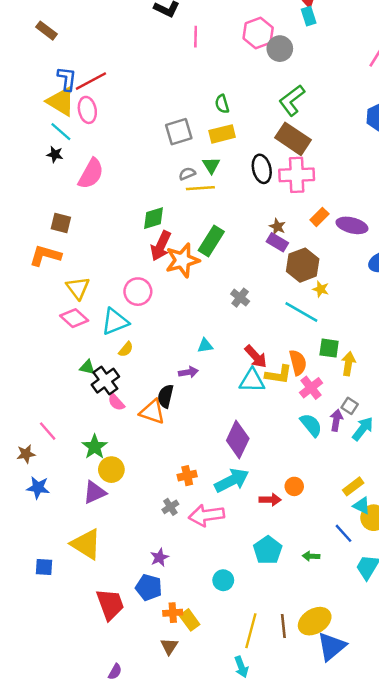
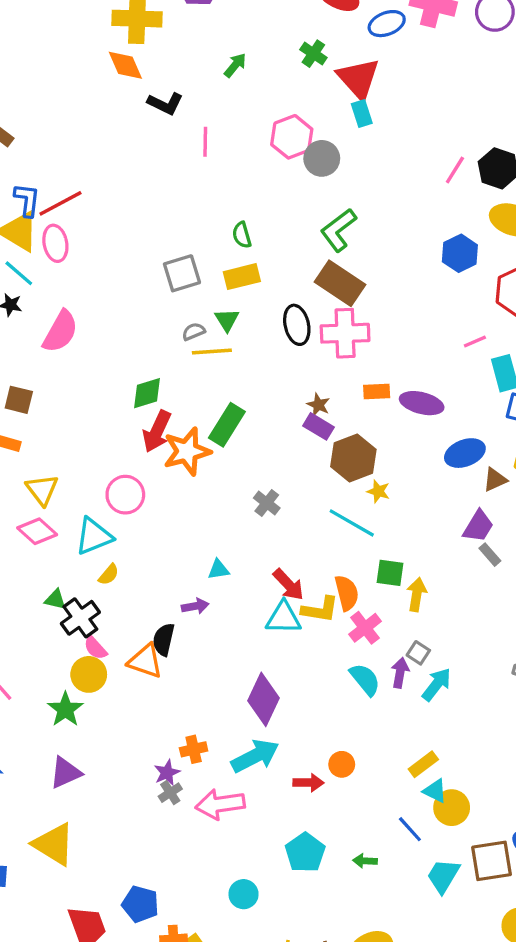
orange rectangle: (319, 217) -> (377, 391), turned 42
yellow circle: (111, 470) -> (89, 674), moved
purple star: (160, 557) -> (167, 773), moved

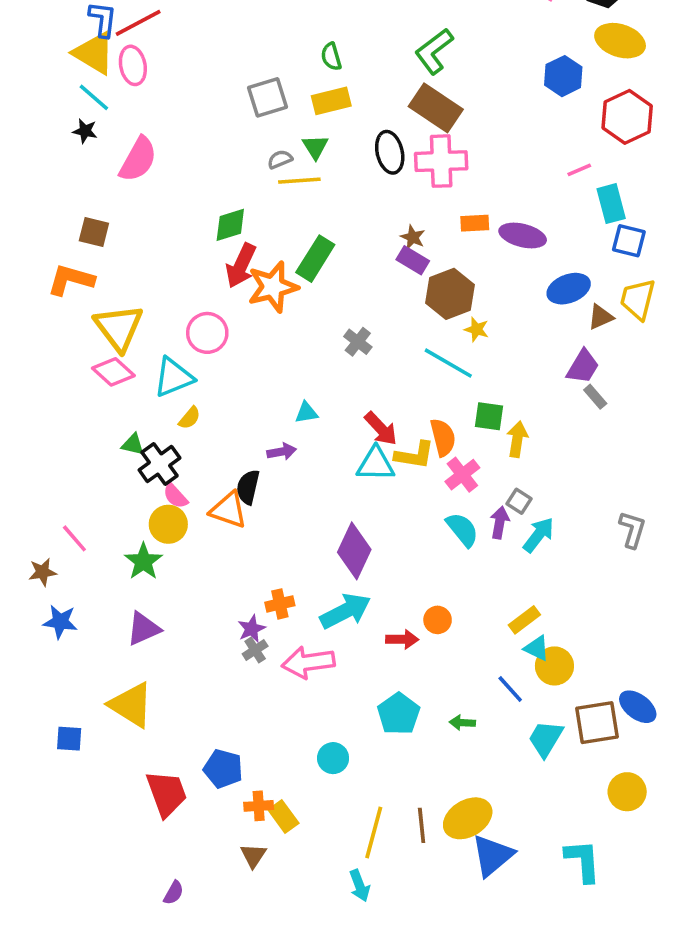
yellow triangle: (42, 490) -> (119, 328), size x1.4

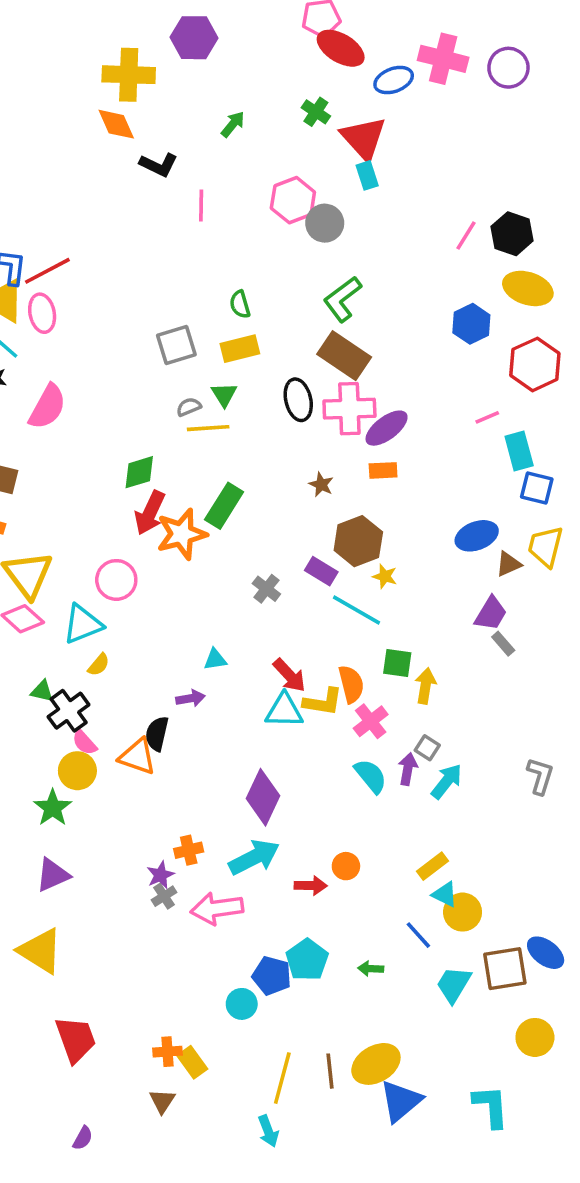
purple ellipse: (523, 235) -> (387, 428), moved, turned -51
purple rectangle: (413, 260) -> (321, 571), moved
blue pentagon: (223, 769) -> (272, 976), moved

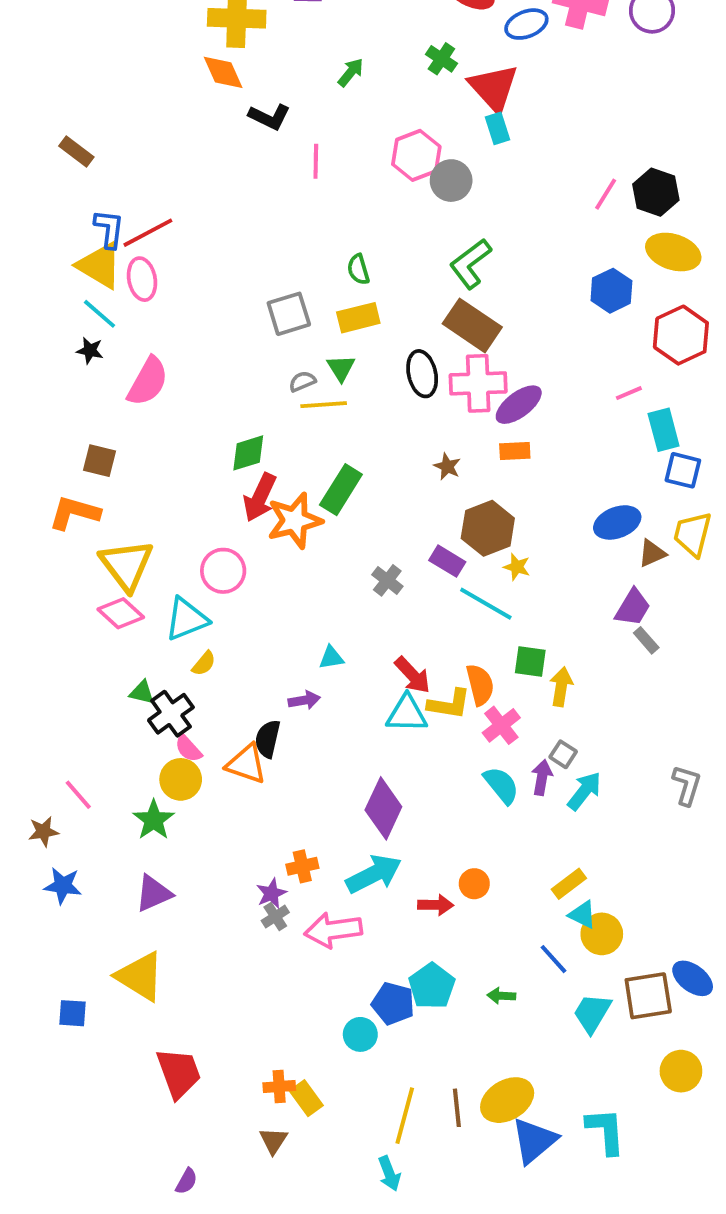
cyan L-shape: (491, 1106) -> (606, 1131), moved

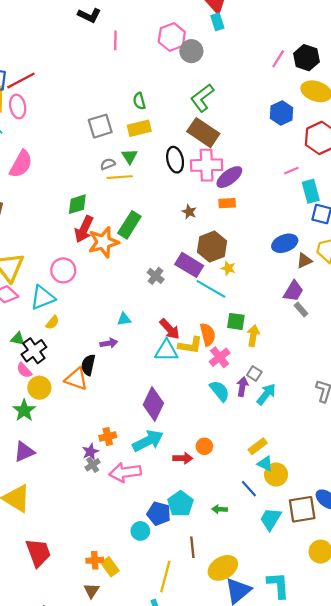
purple rectangle: (447, 561) -> (189, 265), size x1.4
pink semicircle: (188, 748) -> (24, 370), moved
brown line: (457, 1108) -> (192, 547), moved

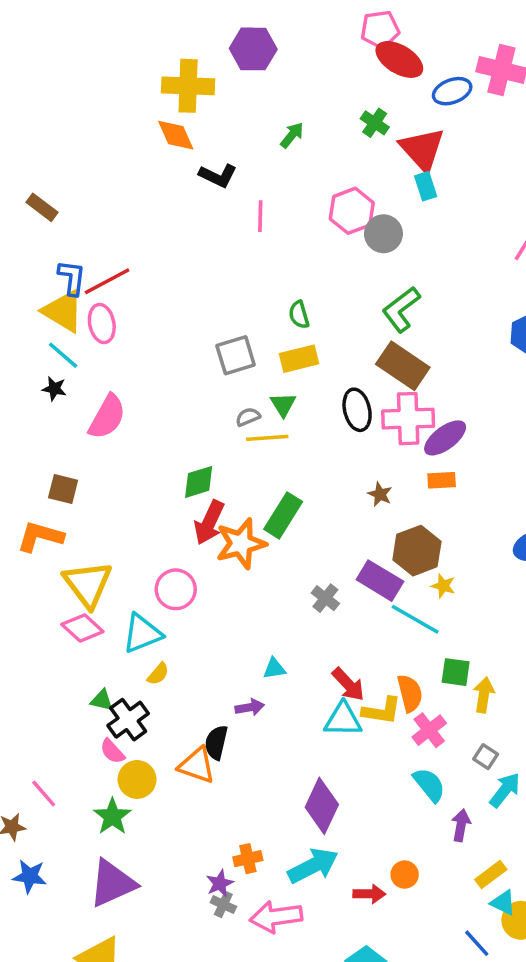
purple arrow: (242, 387) -> (461, 825), moved
purple triangle: (24, 452) -> (112, 883), size x1.4
gray cross: (93, 465) -> (223, 904), turned -32

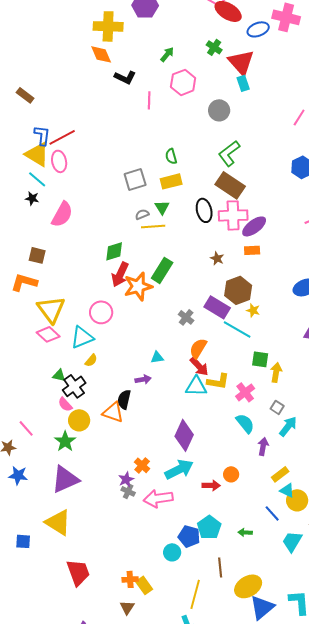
pink hexagon: (352, 211) -> (183, 82), moved
orange semicircle: (410, 693) -> (198, 348), moved, turned -135
orange cross: (248, 859) -> (142, 465), turned -35

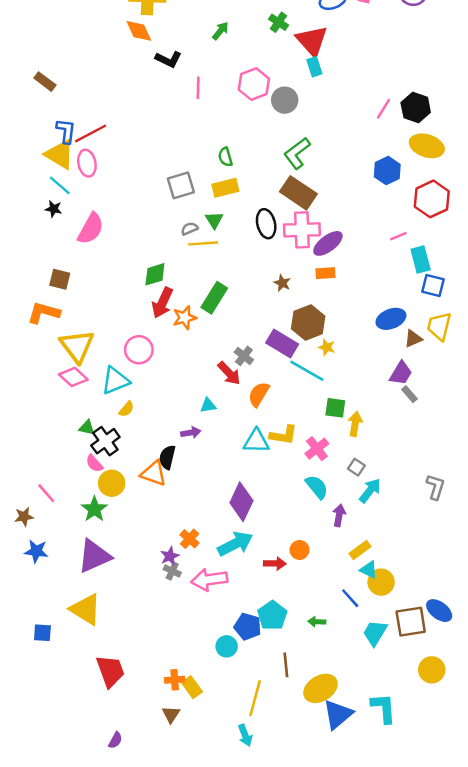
pink hexagon: (183, 82) -> (254, 84), moved
orange star: (138, 286) -> (185, 318), size x0.7
red arrow: (199, 366) -> (229, 373), moved

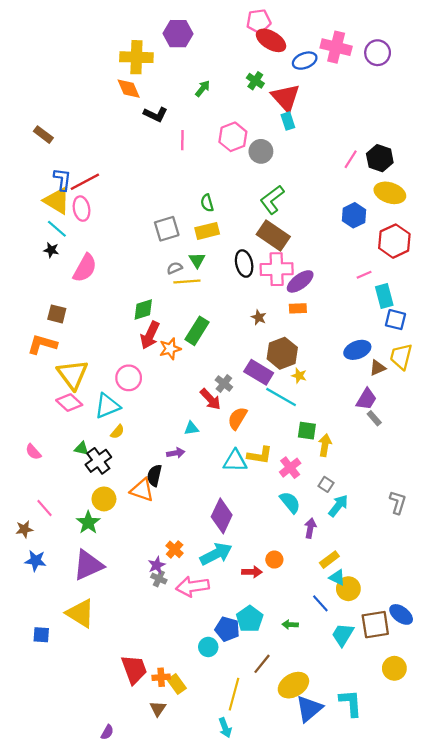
pink semicircle: (94, 463) -> (33, 452), moved
brown line: (286, 665) -> (262, 664), turned 45
red trapezoid: (110, 671) -> (134, 669), moved

